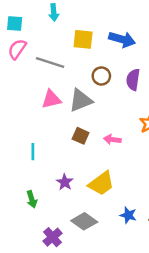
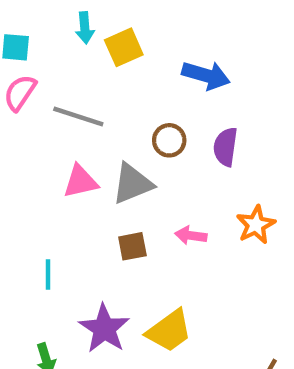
yellow square: (83, 39) -> (124, 47), moved, turned -30
brown square: (81, 136) -> (132, 246), turned -35
pink arrow: (112, 139) -> (191, 236), moved
purple star: (65, 182) -> (104, 329), size x1.6

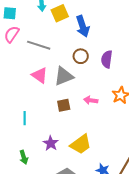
blue arrow: (206, 75) -> (83, 26), moved, turned 55
pink triangle: (80, 181) -> (40, 75), turned 48
purple star: (104, 329) -> (51, 143), size x0.7

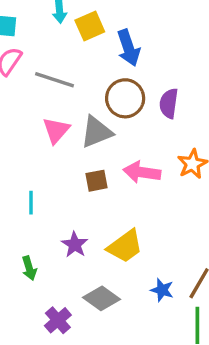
brown circle: (81, 56) -> (125, 98), size x1.5
pink triangle: (40, 75) -> (56, 130), turned 36
pink arrow: (91, 100) -> (142, 172), size x1.5

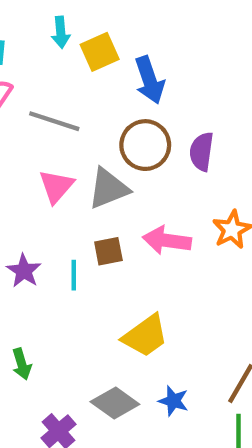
cyan line: (31, 203) -> (74, 275), moved
purple star: (75, 245) -> (24, 271), moved
blue star: (162, 290) -> (173, 401), moved

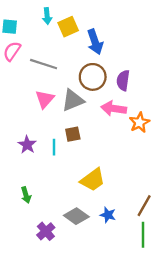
pink arrow: (167, 240) -> (114, 108), moved

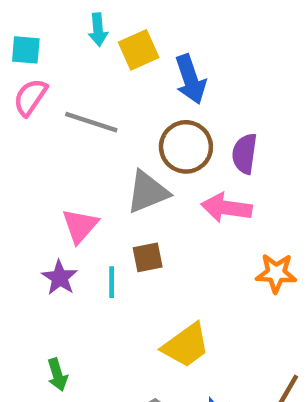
pink triangle: (45, 99) -> (80, 226), moved
orange star: (139, 123) -> (276, 273), moved, turned 30

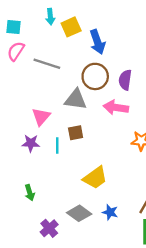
gray triangle: (148, 192) -> (76, 99), turned 30
purple star: (60, 278) -> (31, 143), turned -30

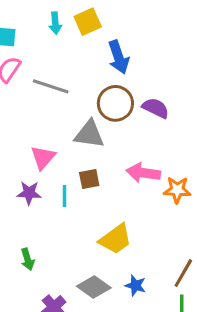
yellow square: (71, 27) -> (88, 22), moved
purple semicircle: (125, 80) -> (156, 108), turned 108
pink arrow: (116, 108) -> (143, 173), moved

